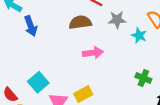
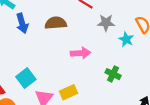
brown semicircle: (80, 22) -> (56, 23), moved
green cross: (143, 78) -> (113, 74), moved

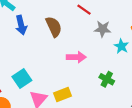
brown semicircle: (56, 23) -> (54, 27), turned 66

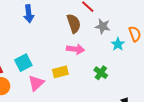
brown semicircle: (54, 27) -> (74, 23), moved
yellow rectangle: (62, 95) -> (60, 72), moved

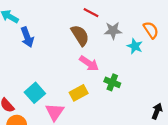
pink arrow: (75, 49) -> (89, 63), turned 42
green cross: (101, 73) -> (112, 82), moved

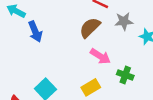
brown semicircle: (80, 35) -> (90, 28), turned -100

